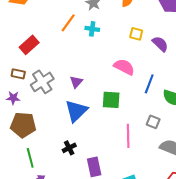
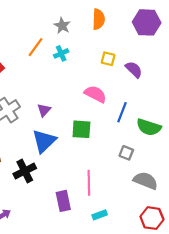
cyan cross: (92, 29) -> (61, 53), turned -32
pink line: (128, 136) -> (89, 183), moved
black cross: (69, 148) -> (25, 171), moved, size x1.5

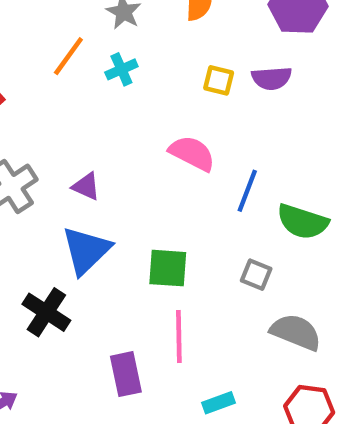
purple semicircle: (134, 69) -> (272, 78), moved, turned 132
purple triangle: (44, 110) -> (86, 186), turned -48
green square: (81, 129) -> (168, 268), moved
black cross: (25, 171) -> (46, 312), turned -30
cyan rectangle: (100, 215) -> (219, 403), moved

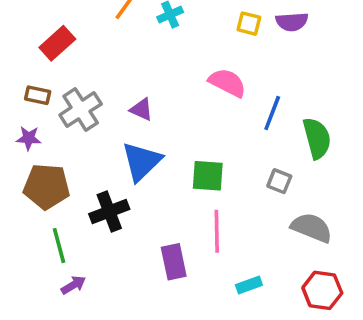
green semicircle: (302, 222) -> (317, 138), turned -123
black cross: (46, 312) -> (109, 212), turned 36

